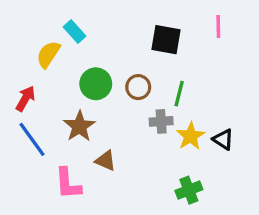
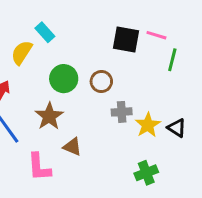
pink line: (218, 27) -> (156, 35), moved, turned -72
green line: (179, 94) -> (172, 60), moved

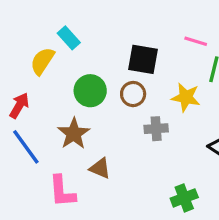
black square: (126, 39) -> (143, 59), moved
yellow star: (148, 125) -> (186, 97), moved, turned -30

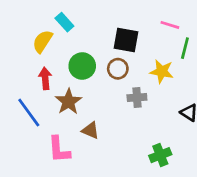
red arrow: (19, 106) -> (45, 78), moved, turned -35

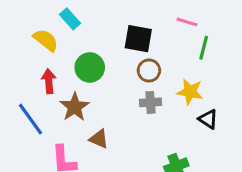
yellow semicircle: (42, 41) -> (46, 40), turned 95
brown circle: (118, 69) -> (149, 71), moved
yellow star: (162, 71) -> (190, 92), moved

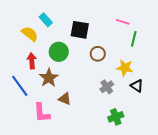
black square: (138, 39) -> (80, 30), moved
gray cross: (150, 102) -> (107, 87), moved, turned -32

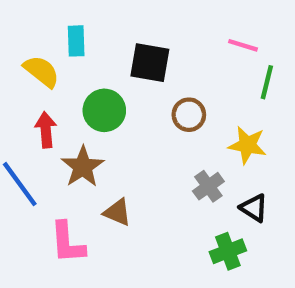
cyan rectangle: (46, 20) -> (76, 41), turned 40
black triangle: (137, 86) -> (254, 208), moved

